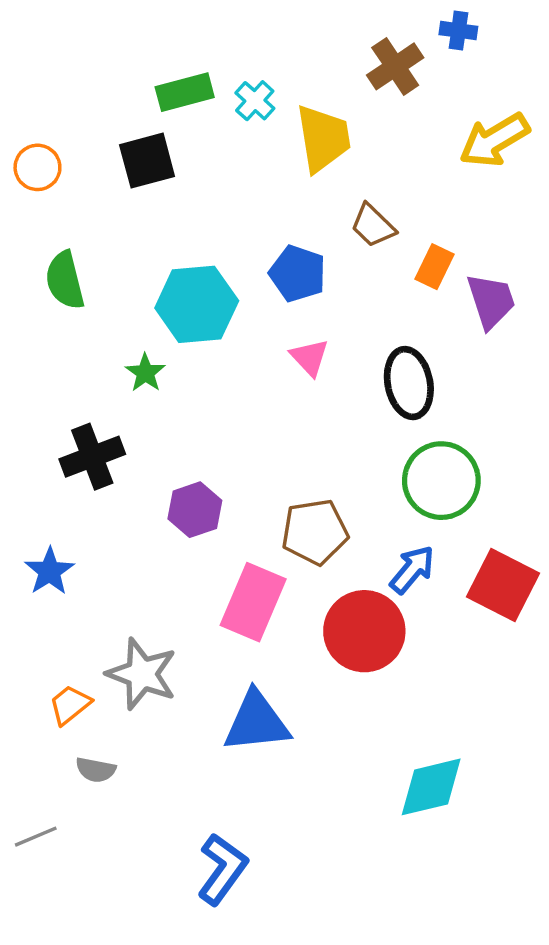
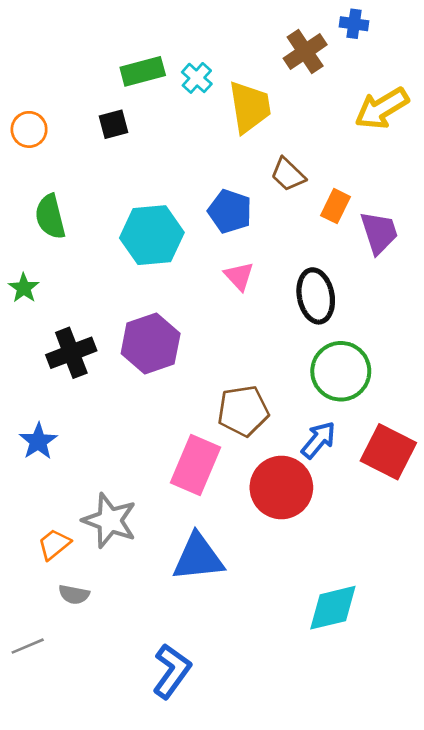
black square: (147, 161) -> (114, 124), size x0.7
green star: (145, 373) -> (24, 288), moved
purple hexagon: (195, 510) -> (151, 343), moved, size x1.4

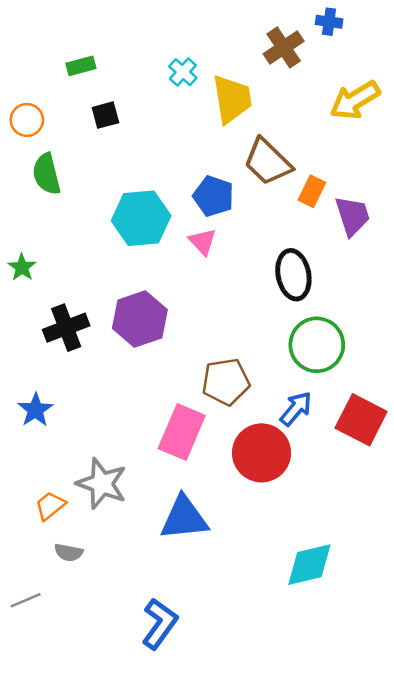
green rectangle: (143, 71) -> (81, 66), moved, size x0.7
brown trapezoid: (288, 174) -> (268, 162), size x1.5
green semicircle: (50, 217) -> (46, 174), moved
pink triangle: (239, 276) -> (203, 242), moved

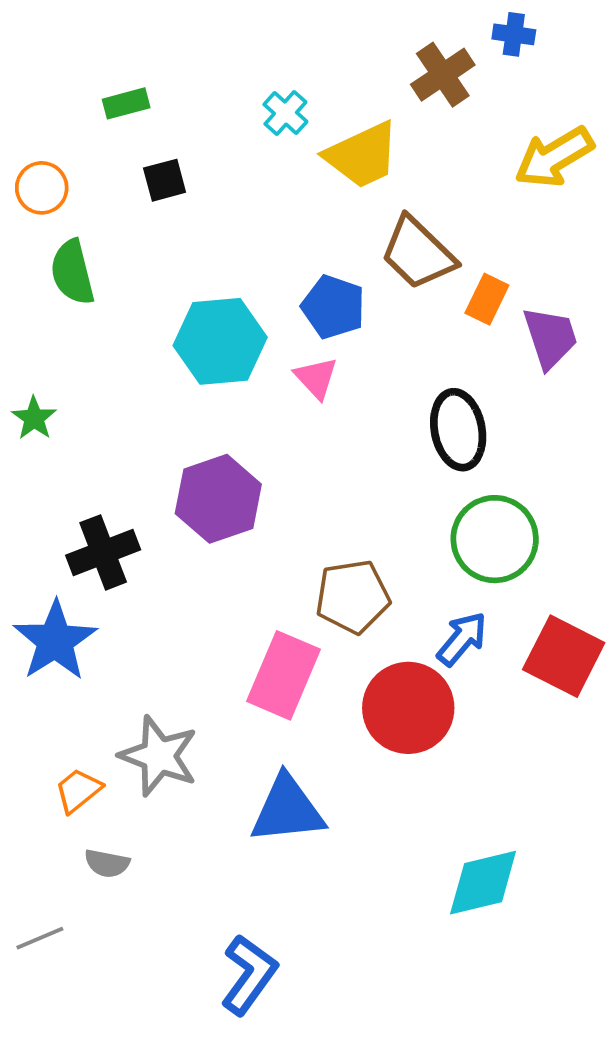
yellow trapezoid: (232, 99) -> (362, 155), turned 74
black cross: (66, 328) -> (103, 552), moved
blue star: (35, 410) -> (55, 641), size x1.5

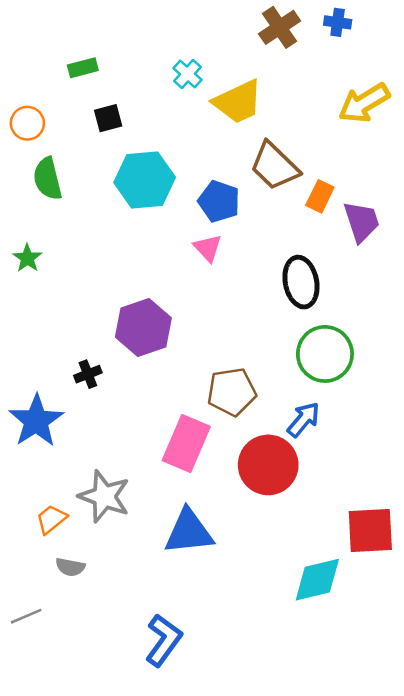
brown cross: (443, 75) -> (280, 27), moved
cyan hexagon: (220, 341) -> (145, 180), moved
green star: (34, 418) -> (27, 258), moved
black cross: (103, 552) -> (88, 374), moved, size x0.6
red square: (564, 656) -> (370, 530), moved, turned -30

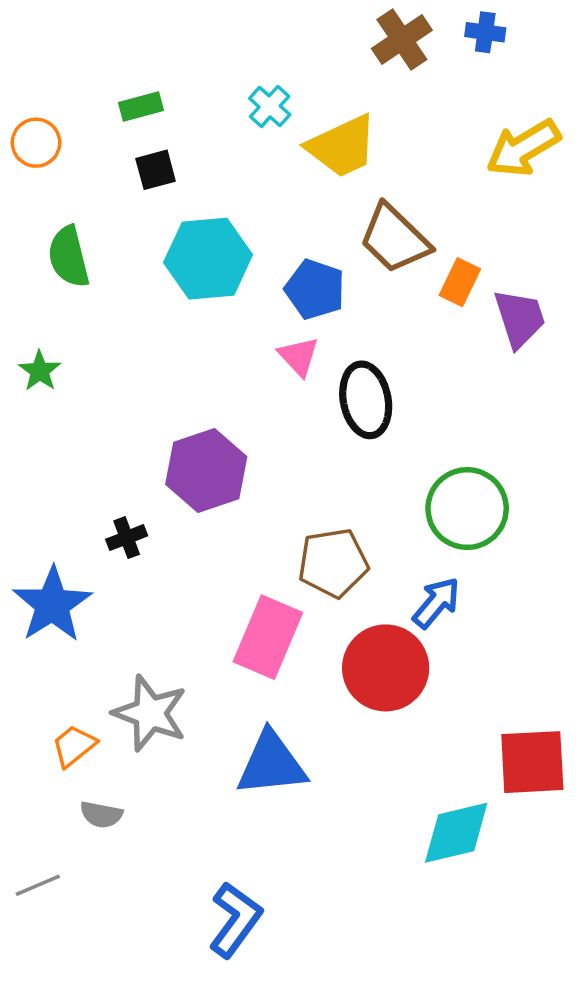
green rectangle: (83, 68) -> (141, 106), moved
orange circle: (27, 123) -> (36, 143), moved
black ellipse: (301, 282) -> (366, 400), moved

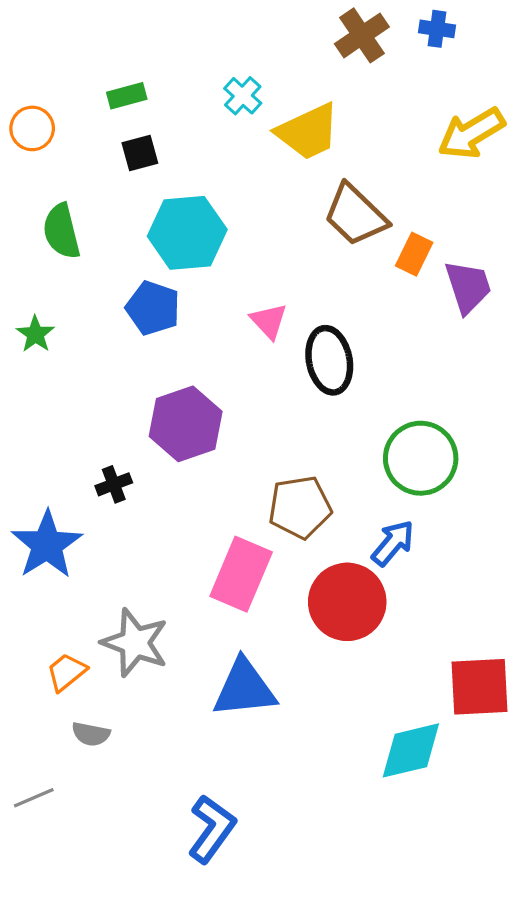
blue pentagon: (315, 289) -> (153, 308), moved

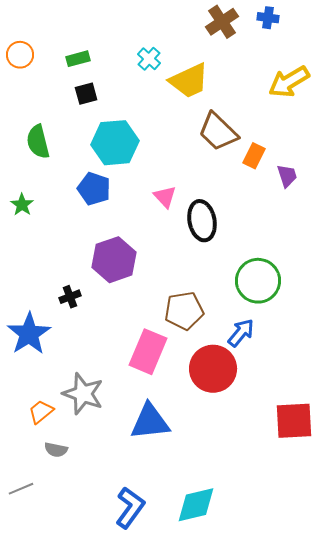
orange circle: (32, 128) -> (20, 55), moved
purple trapezoid: (468, 287) -> (287, 176), size x0.7
cyan diamond: (411, 750) -> (196, 505), moved

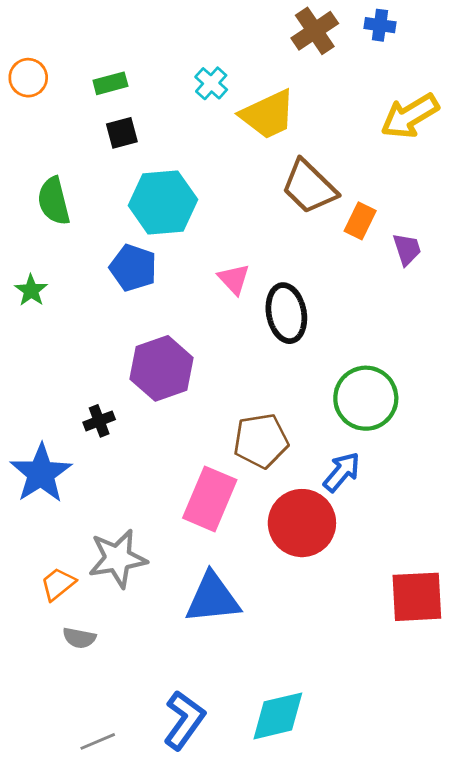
gray star: (83, 394) -> (118, 558), turned -30
gray line: (21, 489) -> (98, 741), moved

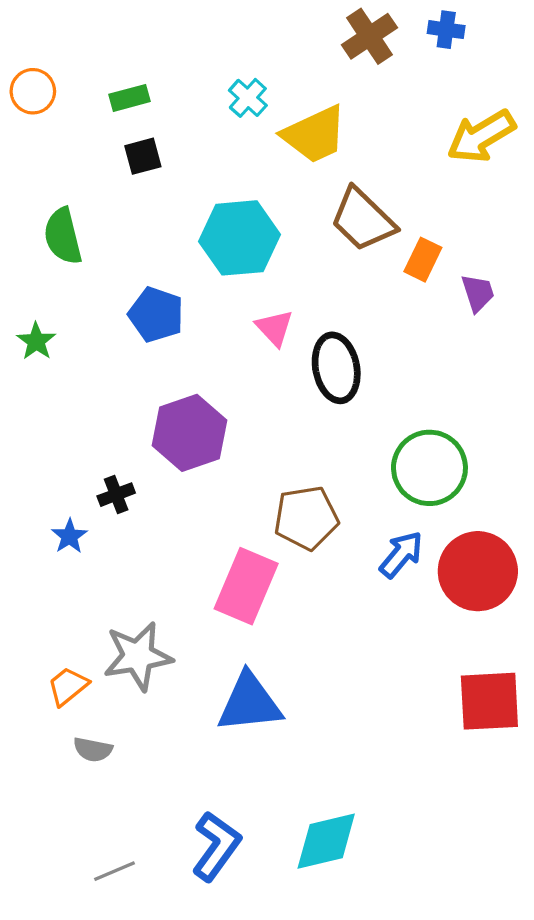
cyan hexagon: (163, 202) -> (240, 238), moved
blue star: (41, 473) -> (70, 536), moved, size x0.5
red circle: (302, 523) -> (478, 571), moved

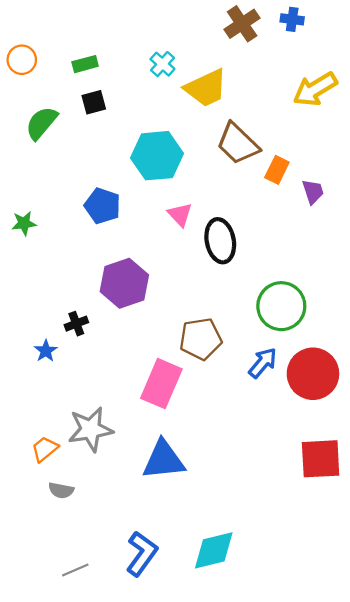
green semicircle: (63, 236) -> (41, 123), moved, turned 54
green star: (36, 341) -> (24, 223), turned 30

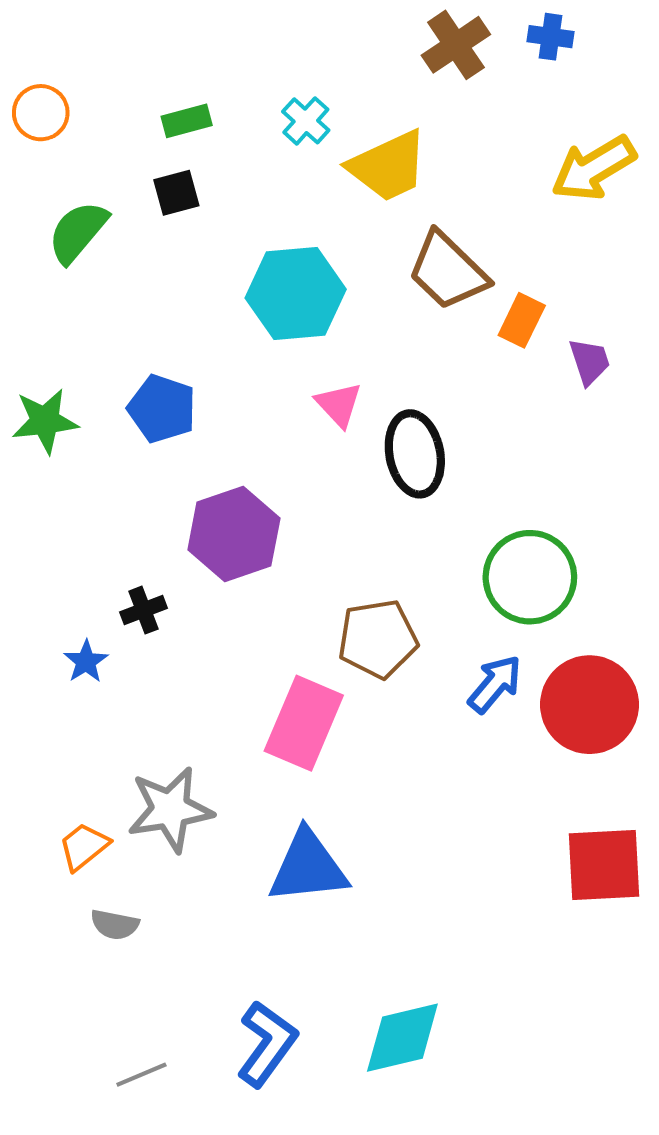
green rectangle: (85, 64) -> (187, 121), moved
blue pentagon: (102, 206) -> (162, 409), moved
green star: (24, 223) -> (45, 421), size x1.4

